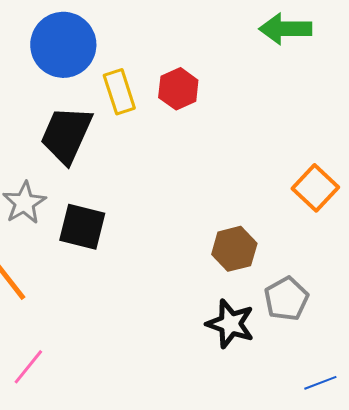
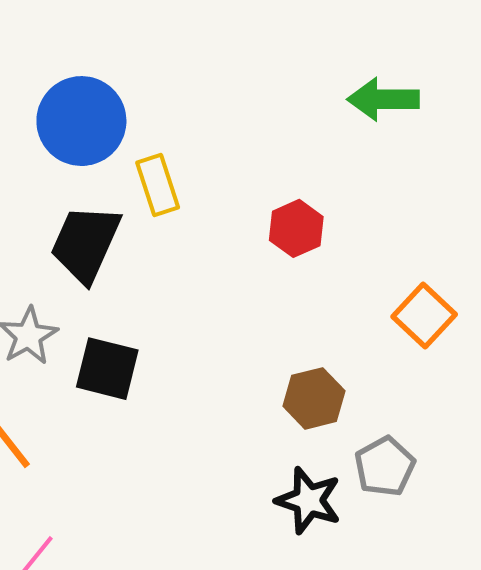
red hexagon: (178, 89) -> (296, 228), moved

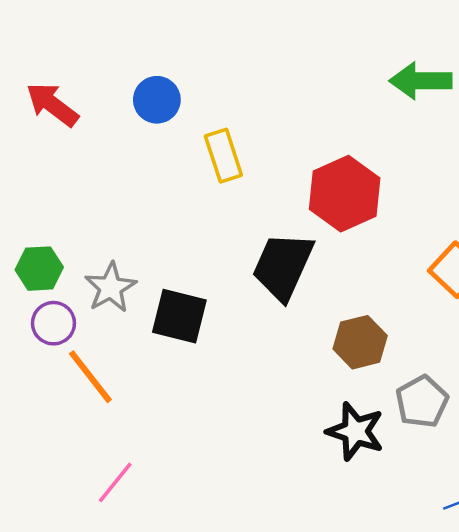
blue circle: (81, 121) -> (157, 100), size x0.6
red hexagon: (296, 228) -> (345, 194), size x1.5
black trapezoid: (85, 243) -> (283, 266), moved

